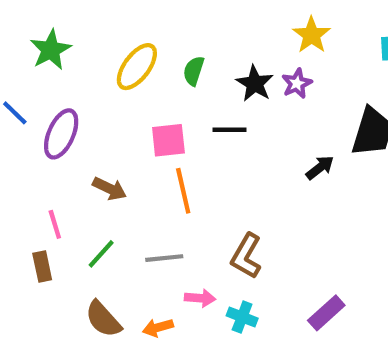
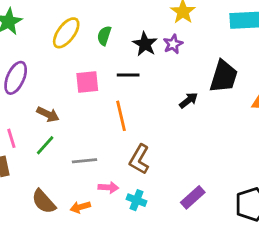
orange line: (183, 191) -> (121, 116), moved
green line: (101, 254) -> (45, 145), moved

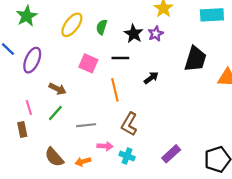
pink square: (87, 82) -> (88, 63), turned 30
black arrow: (189, 100) -> (151, 78), moved

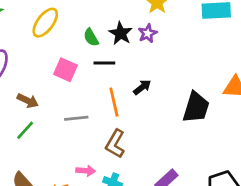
green semicircle: (102, 27) -> (91, 37), moved, turned -48
black trapezoid: (195, 59) -> (196, 107), moved
orange line: (115, 90) -> (114, 102), moved
gray line: (86, 125) -> (76, 118), moved

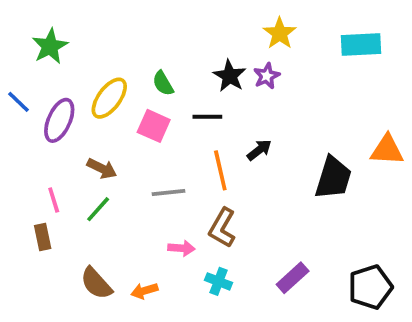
yellow ellipse: (45, 23) -> (109, 98), moved
green semicircle: (91, 37) -> (163, 83), moved
pink arrow: (86, 171) -> (181, 248), moved

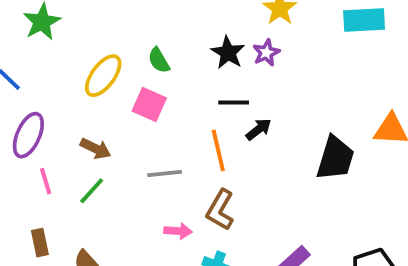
black line: (207, 117) -> (234, 102), moved
purple ellipse: (59, 120) -> (28, 135), moved
brown rectangle: (43, 237) -> (40, 243), moved

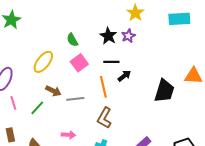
yellow ellipse: (103, 76) -> (43, 62), moved
pink square: (149, 104) -> (79, 63), moved, turned 30
brown arrow: (96, 149) -> (53, 91), moved
pink arrow: (178, 231) -> (68, 135), moved

